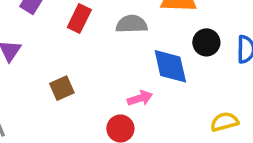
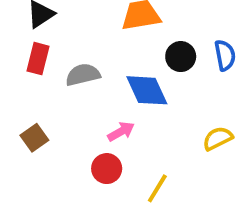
gray semicircle: (132, 24) -> (83, 75), moved

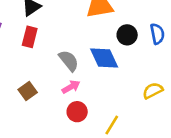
gray semicircle: (83, 75) -> (69, 61), moved, turned 65
pink arrow: (121, 131) -> (71, 87), moved

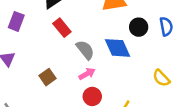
red rectangle: (30, 37) -> (62, 28), moved, turned -54
yellow semicircle: (153, 91) -> (161, 78), turned -108

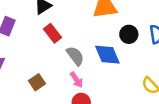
pink arrow: (87, 74) -> (76, 80), turned 84

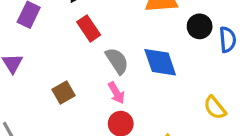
black circle: (129, 34) -> (200, 26), moved

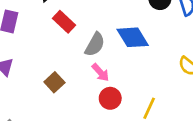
gray semicircle: (117, 61) -> (95, 44), turned 75

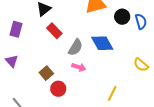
pink arrow: (100, 72) -> (79, 67), turned -32
red circle: (110, 98) -> (58, 89), moved

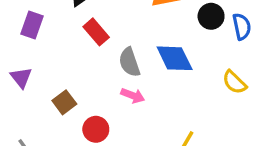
gray semicircle: (75, 47) -> (129, 62), turned 126
yellow semicircle: (141, 65) -> (234, 82), moved
brown square: (46, 73) -> (64, 102), moved

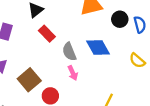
pink arrow: (133, 96) -> (73, 73), turned 48
brown square: (64, 102) -> (29, 80), size x1.5

